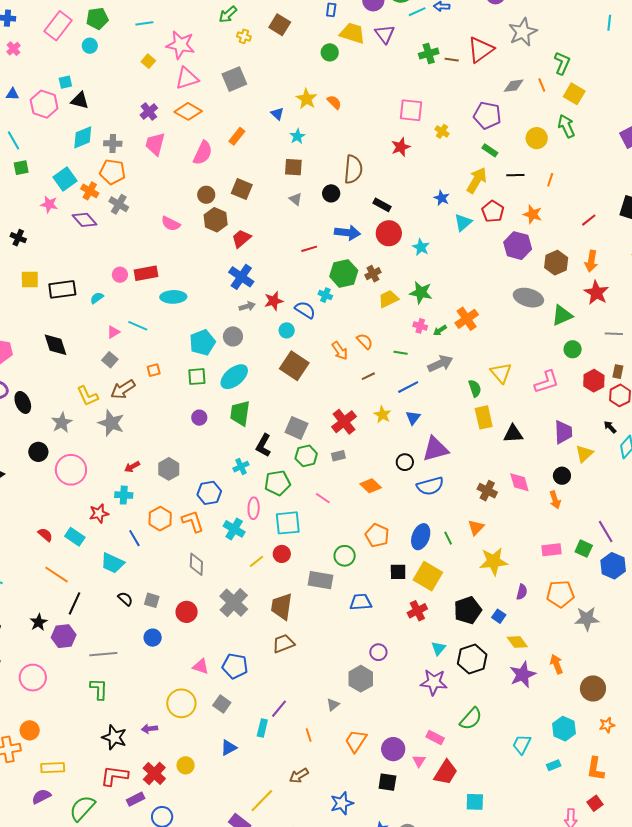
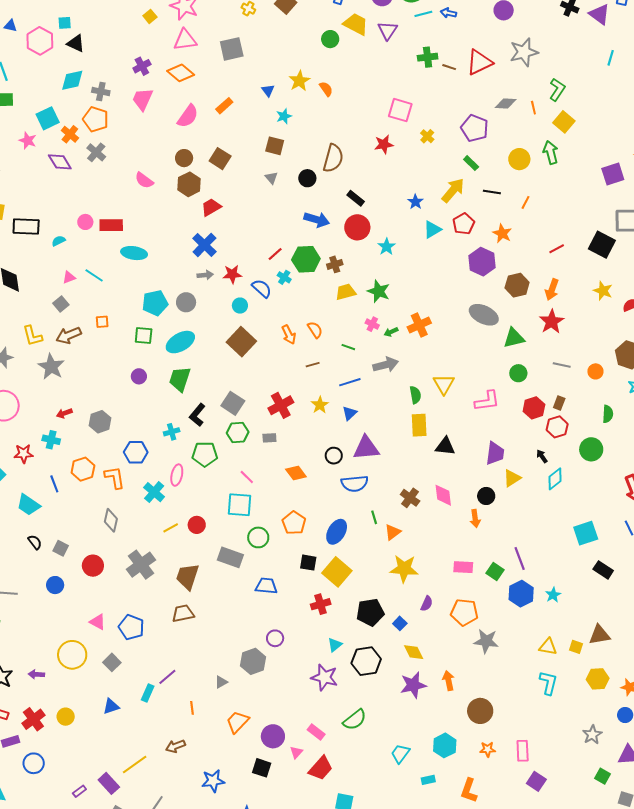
red line: (309, 249) -> (275, 254), moved, turned -35
cyan square: (288, 523) -> (240, 505), moved
green line: (448, 538) -> (374, 517), moved

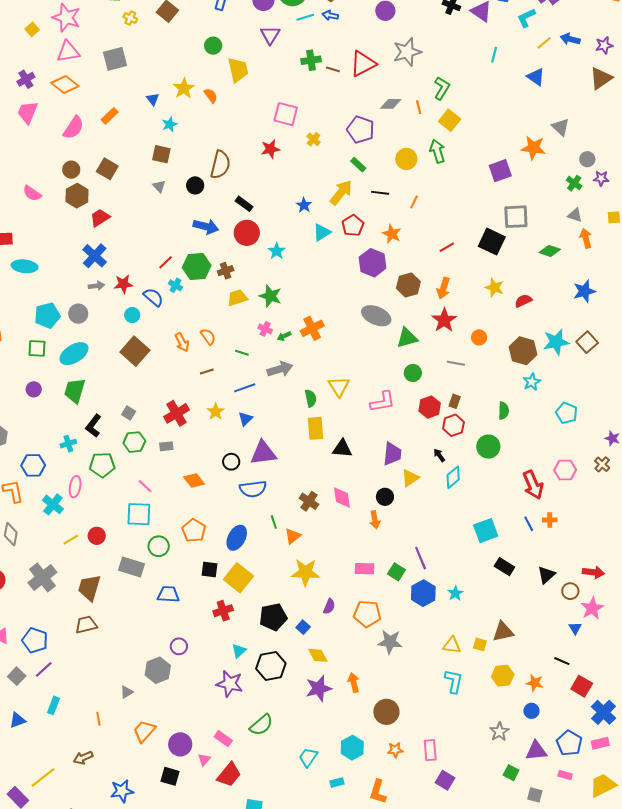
yellow trapezoid: (356, 24) -> (238, 70), moved, turned 52
orange circle: (595, 371) -> (479, 337), moved
gray square: (233, 403) -> (129, 413), size x0.6
purple line: (167, 677) -> (44, 669), moved

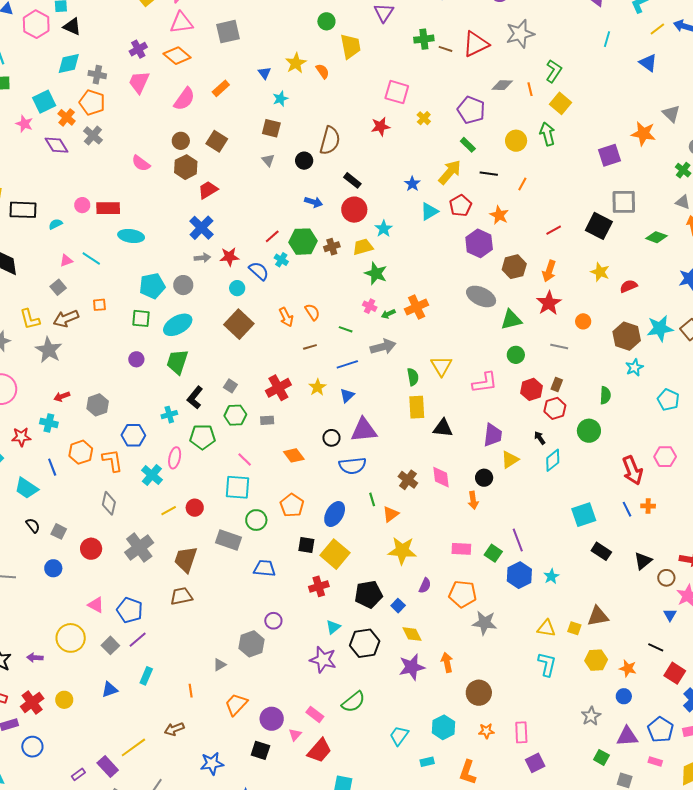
blue arrow: (206, 227) -> (314, 202), size x0.7
yellow trapezoid: (237, 298) -> (363, 247), moved
purple square: (445, 780) -> (535, 763), turned 30

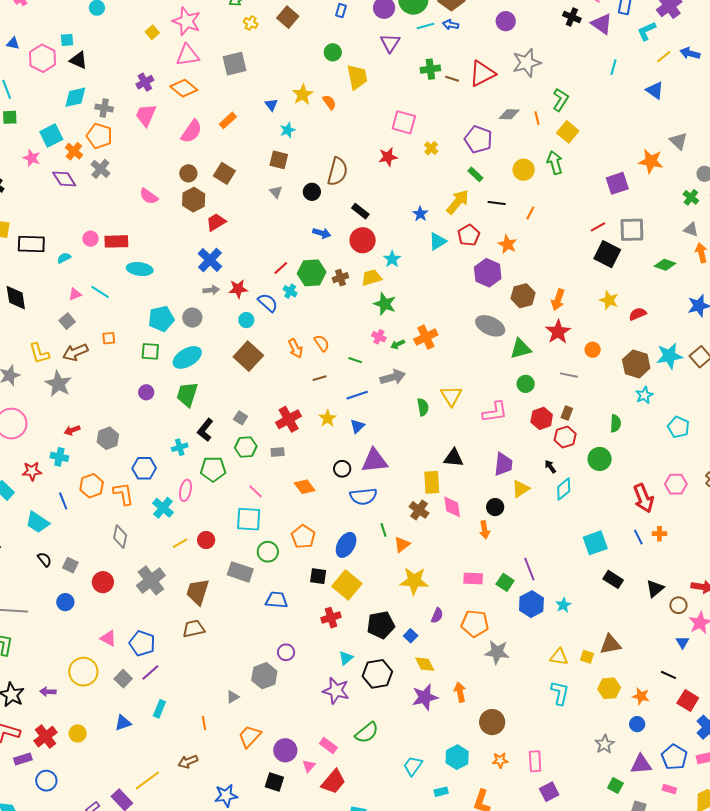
red line: (554, 230) -> (598, 227), moved
yellow rectangle: (417, 407) -> (432, 482), moved

